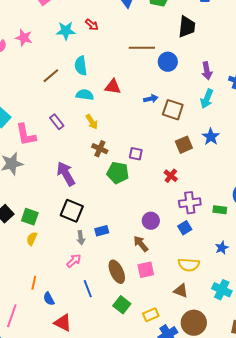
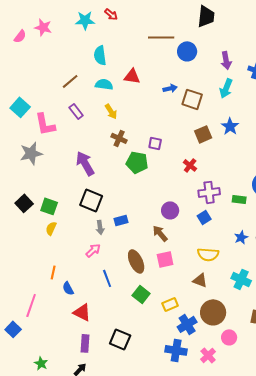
brown line: (51, 76) -> (70, 81), moved

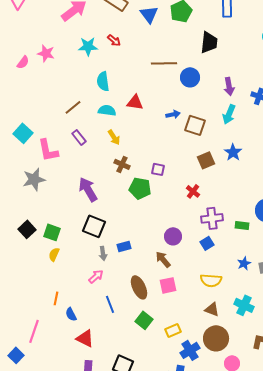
brown triangle: (200, 280) -> (212, 309), moved

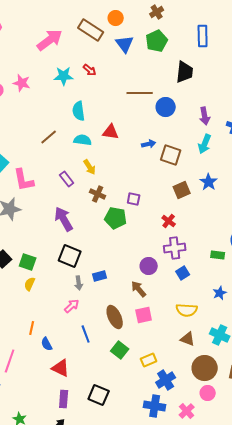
purple rectangle: (79, 137) -> (67, 179), moved
purple cross: (212, 218) -> (175, 248), moved
brown circle: (216, 338) -> (205, 368), moved

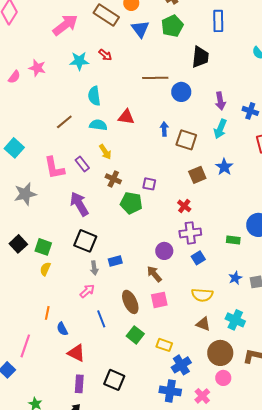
blue arrow: (149, 144) -> (164, 129), turned -80
pink L-shape: (24, 180) -> (54, 168), moved
yellow rectangle: (149, 360) -> (164, 345), turned 42

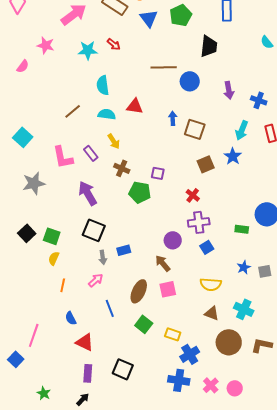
pink star: (37, 68) -> (46, 45), moved
cyan arrow: (220, 129) -> (242, 130), moved
brown ellipse: (130, 302) -> (139, 291), turned 50
orange line: (47, 313) -> (63, 285), moved
pink circle: (223, 378) -> (235, 388), moved

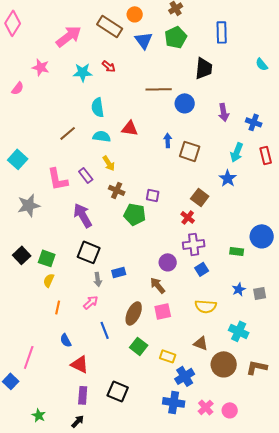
brown square: (206, 164) -> (200, 197), moved, turned -30
brown triangle: (212, 313) -> (201, 343), moved

